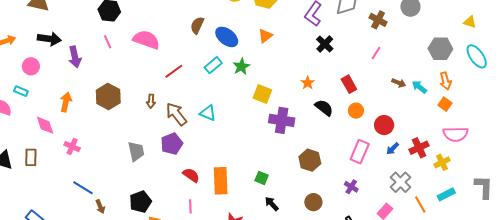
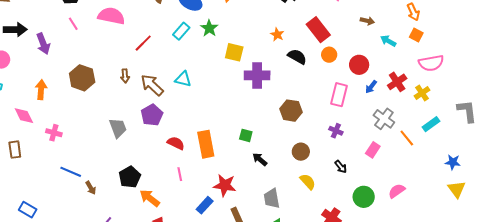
red rectangle: (349, 84) -> (318, 30), size x1.4
cyan arrow: (419, 87) -> (388, 41), moved

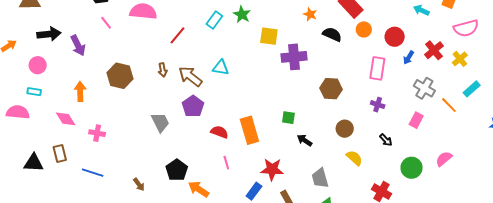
blue line: (71, 172) -> (93, 173), moved

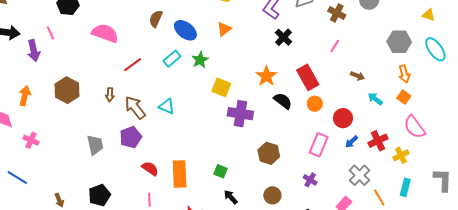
orange star: (310, 14) -> (266, 76), size x1.5
pink line: (106, 23) -> (50, 33), moved
pink semicircle: (466, 28) -> (414, 127), turned 55
cyan rectangle: (472, 89) -> (405, 187), turned -48

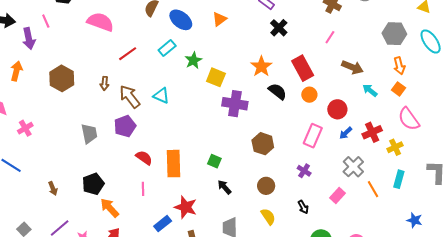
green star: (200, 60) -> (193, 60), moved
brown arrow: (357, 76) -> (352, 67), size x1.5
orange arrow: (25, 96) -> (16, 71), moved
pink cross: (31, 140) -> (25, 128), turned 35

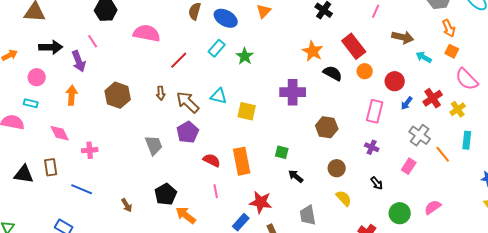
yellow square: (216, 77) -> (247, 111), moved
pink cross: (25, 128) -> (90, 150), turned 35

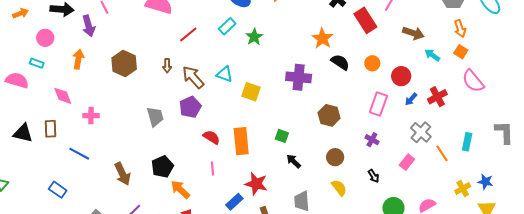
red rectangle: (354, 46) -> (365, 20), moved
yellow cross: (458, 109) -> (463, 189), moved
brown arrow: (127, 205) -> (123, 174), size x1.6

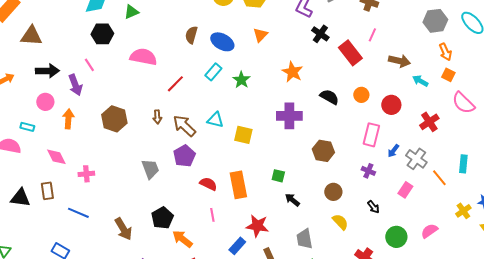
pink circle: (45, 38) -> (45, 102), moved
orange star: (322, 38) -> (292, 72), moved
blue arrow: (411, 99) -> (393, 151), moved

